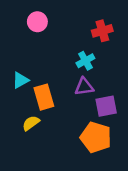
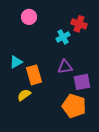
red cross: (102, 31) -> (79, 24), turned 35
cyan cross: (85, 61) -> (63, 37), moved

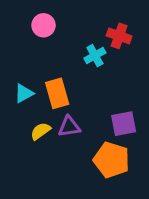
purple triangle: (65, 67) -> (69, 127), moved
orange rectangle: (34, 75) -> (57, 93), moved
yellow semicircle: (24, 95) -> (40, 131), moved

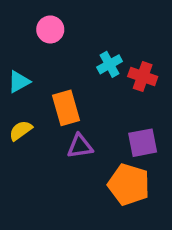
red cross: (119, 36) -> (143, 77), moved
cyan triangle: (24, 93) -> (19, 82), moved
yellow semicircle: (40, 131) -> (21, 131), moved

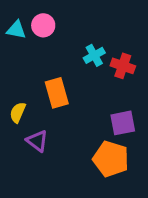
cyan triangle: (19, 82) -> (16, 30), moved, turned 40
yellow semicircle: (21, 131) -> (18, 112), turned -30
purple triangle: (80, 146) -> (37, 141), moved, turned 45

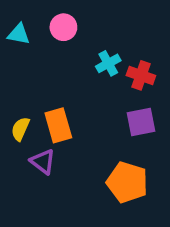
pink circle: (43, 25) -> (63, 27), moved
orange rectangle: (57, 93) -> (58, 125), moved
purple square: (123, 123) -> (141, 122), moved

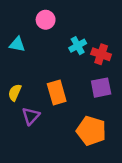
cyan triangle: (19, 34) -> (17, 44), moved
orange rectangle: (58, 125) -> (57, 93), moved
purple triangle: (43, 162) -> (31, 116), turned 36

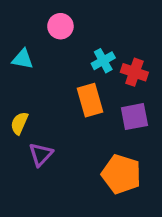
orange rectangle: (57, 93) -> (90, 100), moved

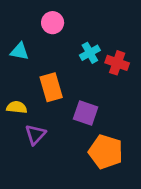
orange rectangle: (90, 100) -> (51, 87), moved
purple square: (134, 117) -> (86, 113), moved, turned 30
yellow semicircle: (19, 123) -> (17, 107), turned 72

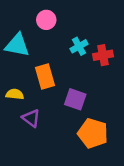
cyan triangle: (20, 51) -> (17, 45), size x1.5
red cross: (117, 63) -> (103, 55), turned -30
purple triangle: (35, 135) -> (31, 118), turned -36

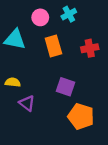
cyan cross: (79, 46) -> (69, 14), moved
orange rectangle: (45, 77) -> (53, 46), moved

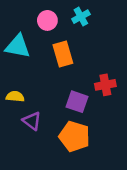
red cross: (90, 48) -> (105, 85), moved
orange pentagon: (81, 116) -> (74, 136), moved

